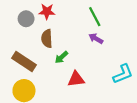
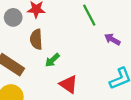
purple arrow: (96, 39) -> (112, 39), moved
red triangle: (76, 79) -> (68, 84), turned 42

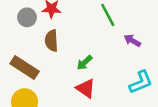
green arrow: (52, 60) -> (85, 63), moved

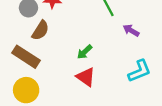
brown semicircle: (51, 41) -> (40, 30), moved, turned -144

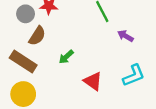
green arrow: (85, 52) -> (66, 57), moved
red triangle: (86, 77) -> (93, 81), moved

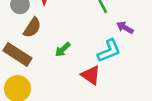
cyan L-shape: (134, 75) -> (109, 51), moved

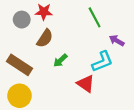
brown semicircle: (32, 28) -> (45, 38), moved

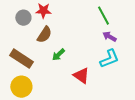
green line: (95, 17) -> (103, 16), moved
cyan L-shape: (102, 62) -> (109, 59), moved

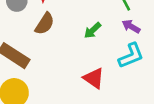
green arrow: (58, 55) -> (93, 30), moved

